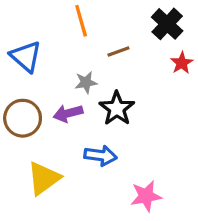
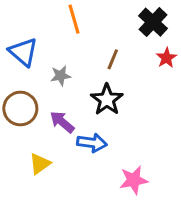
brown line: (118, 52) -> (113, 59), moved, turned -48
gray star: (86, 82) -> (61, 76), moved
purple arrow: (68, 113) -> (62, 122), moved, turned 55
yellow triangle: (44, 178) -> (40, 164), size x0.7

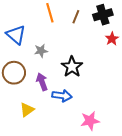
black cross: (153, 22) -> (103, 15), turned 30
brown line: (113, 59) -> (76, 17), moved
purple arrow: (62, 122) -> (42, 82), turned 30

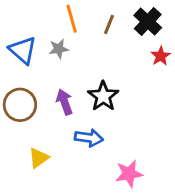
black cross: (103, 15) -> (148, 22), turned -30
gray star: (41, 51) -> (59, 49), moved
purple arrow: (42, 82) -> (64, 102), moved

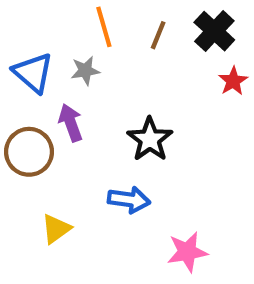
purple arrow: (64, 102) -> (71, 123), moved

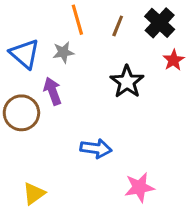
black star: (150, 139) -> (127, 82), moved
yellow triangle: (56, 229) -> (34, 194), moved

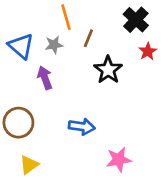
brown line: (118, 26) -> (88, 38), moved
brown circle: (21, 113) -> (18, 123), moved

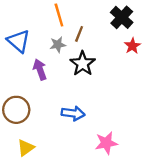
gray star: (54, 45) -> (58, 45), moved
black star: (108, 70) -> (83, 64), moved

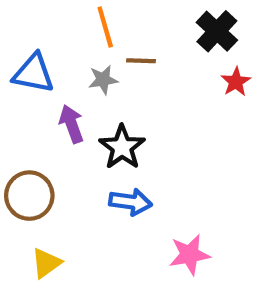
brown line: (79, 34) -> (141, 61), turned 70
blue triangle: (19, 41) -> (34, 73), turned -30
black star: (83, 64) -> (122, 147), moved

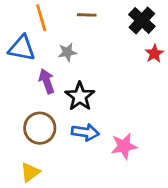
orange line: (105, 27) -> (41, 18), moved
brown line: (141, 61) -> (87, 15), moved
brown circle: (29, 196) -> (40, 128), moved
pink star: (189, 255) -> (124, 146), moved

